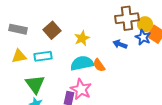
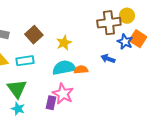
yellow circle: (145, 24) -> (127, 16), moved
blue arrow: (120, 44) -> (108, 59), moved
orange semicircle: (99, 65) -> (81, 70), turned 120

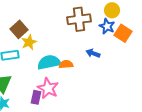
brown cross: (109, 23) -> (79, 19), moved
blue star: (125, 42) -> (107, 26), moved
yellow star: (64, 43) -> (29, 42), moved

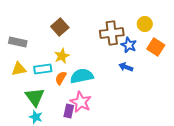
blue star: (107, 26) -> (129, 45), moved
brown square: (19, 29) -> (60, 27), moved
orange semicircle: (66, 64) -> (61, 78), moved, turned -56

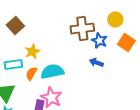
brown square: (60, 27) -> (15, 26), moved

